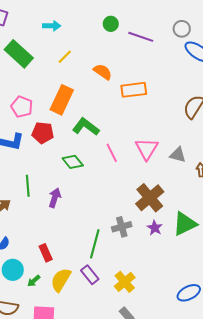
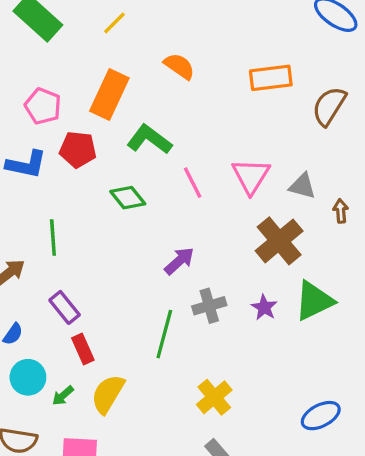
orange semicircle: (103, 72) -> (179, 66), moved
orange rectangle: (134, 90) -> (271, 78), moved
purple arrow: (55, 198) -> (179, 261), moved, turned 30
brown cross: (150, 198) -> (279, 241), moved
purple rectangle: (90, 275) -> (65, 307), moved

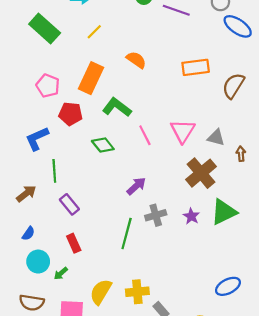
blue L-shape: (26, 164) -> (37, 139), moved, turned 144
purple rectangle: (65, 307) -> (69, 204), moved
yellow semicircle: (108, 394) -> (101, 292), moved
yellow cross: (214, 397) -> (137, 292), moved, turned 35

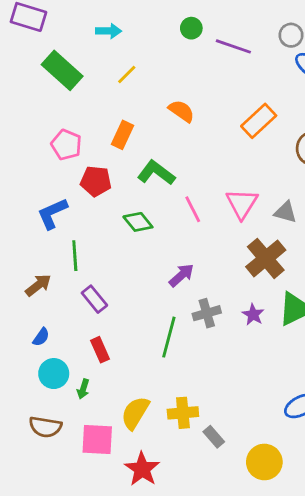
orange rectangle: (196, 67) -> (259, 121), turned -36
orange rectangle: (91, 78) -> (123, 135), size x0.7
green arrow: (61, 273) -> (83, 389), turned -32

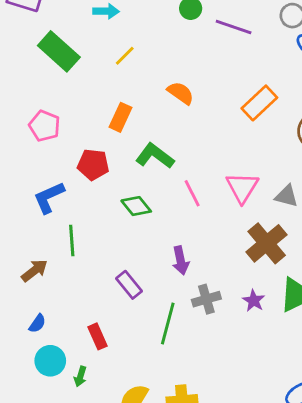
pink pentagon: (66, 145) -> (45, 126), moved
purple arrow: (181, 275) -> (181, 260), turned 120
purple rectangle: (94, 299) -> (129, 285), moved

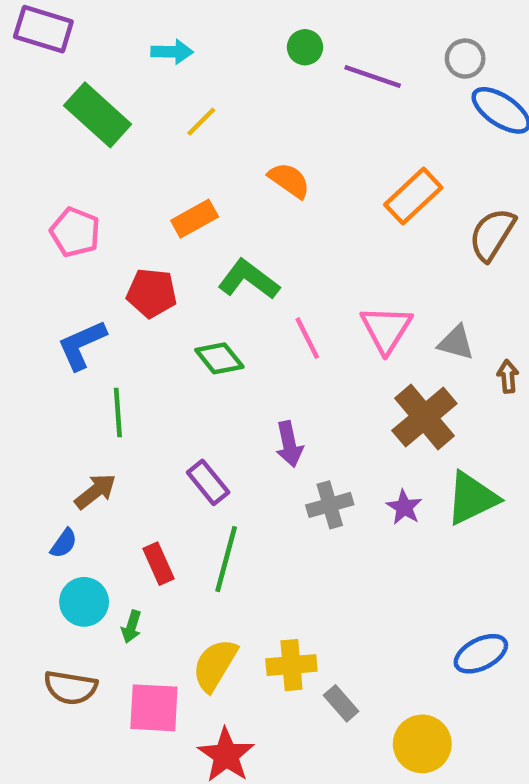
orange rectangle: (120, 117) -> (195, 219), turned 36
brown arrow: (34, 271) -> (95, 491), moved
green line: (168, 324) -> (226, 559), moved

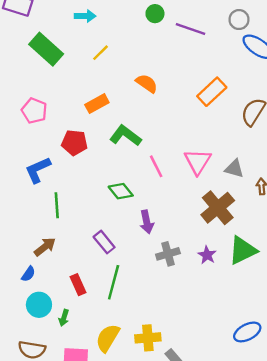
green diamond: (219, 358) -> (121, 191), moved

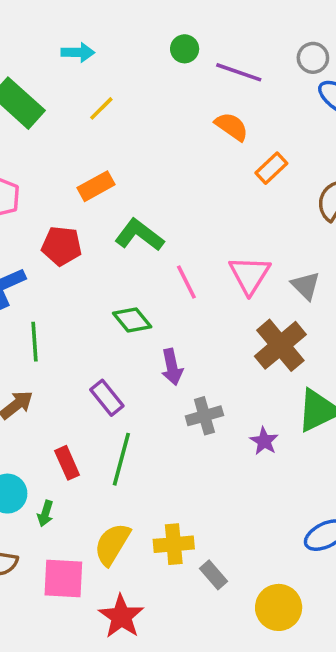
orange semicircle: (147, 83) -> (232, 127), moved
orange rectangle: (212, 92) -> (271, 168), size x0.7
gray triangle: (234, 169) -> (306, 286), turned 30
purple star: (207, 255) -> (264, 441), moved

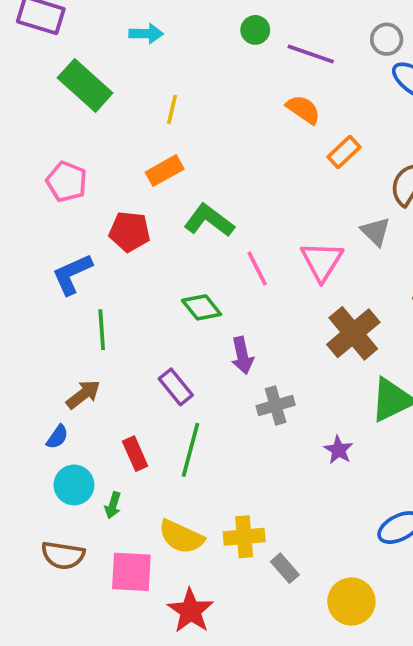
yellow line: (101, 108) -> (172, 109), moved, turned -32
gray triangle: (306, 286) -> (375, 232), moved
purple star: (264, 441) -> (338, 450), moved
yellow semicircle: (112, 544) -> (181, 537), turned -96

